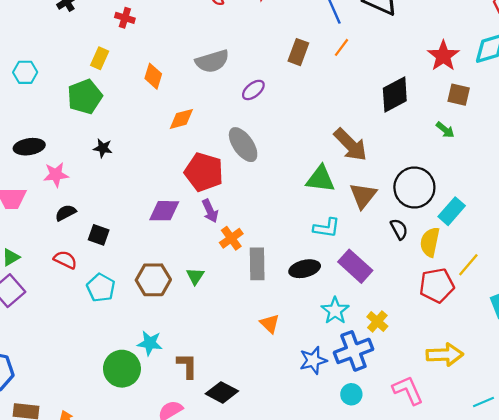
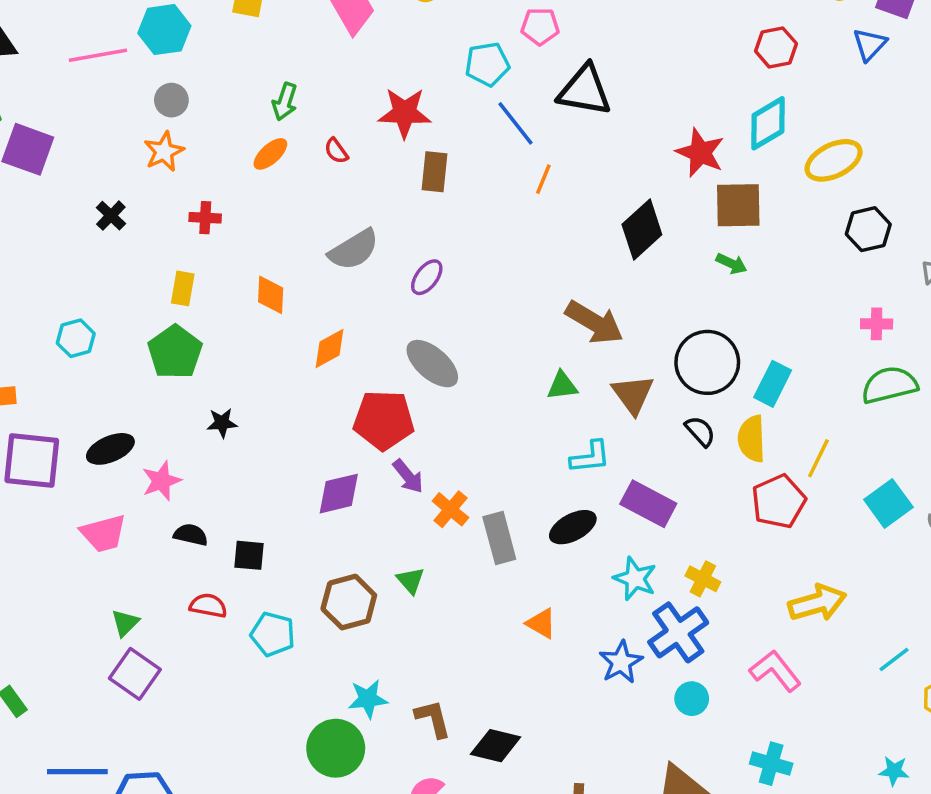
brown rectangle: (298, 52) -> (435, 172), moved
brown square: (459, 95) -> (738, 205), size x1.4
green triangle: (320, 179) -> (562, 386), size x0.7
black semicircle: (66, 213) -> (191, 535), turned 55

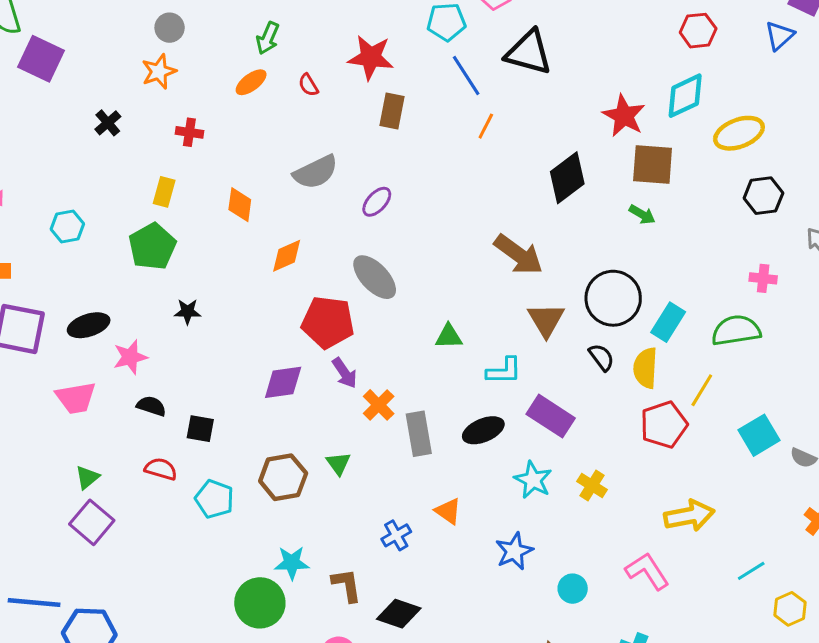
green semicircle: (889, 385) -> (736, 330), moved
green triangle: (562, 386) -> (449, 336), moved
blue cross: (678, 632) -> (396, 535), moved, size x0.6

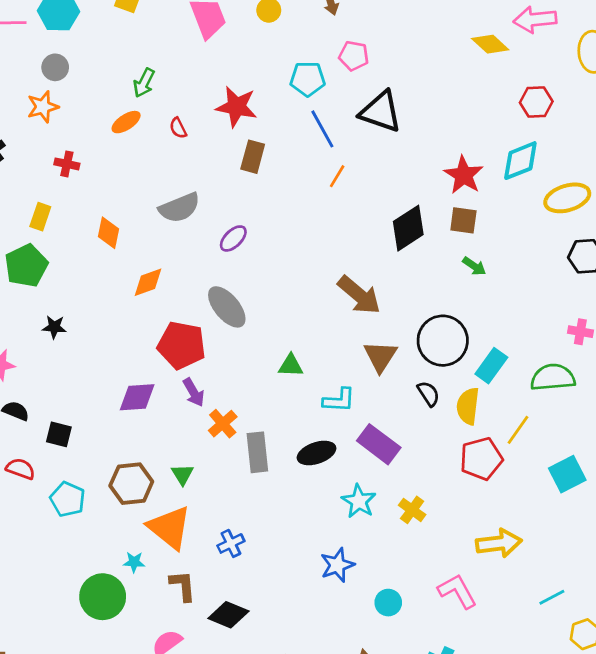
brown square: (653, 164) -> (463, 220), moved, size x0.7
orange triangle: (448, 511) -> (170, 528), moved, size x1.8
cyan star: (292, 563) -> (134, 562), size x0.7

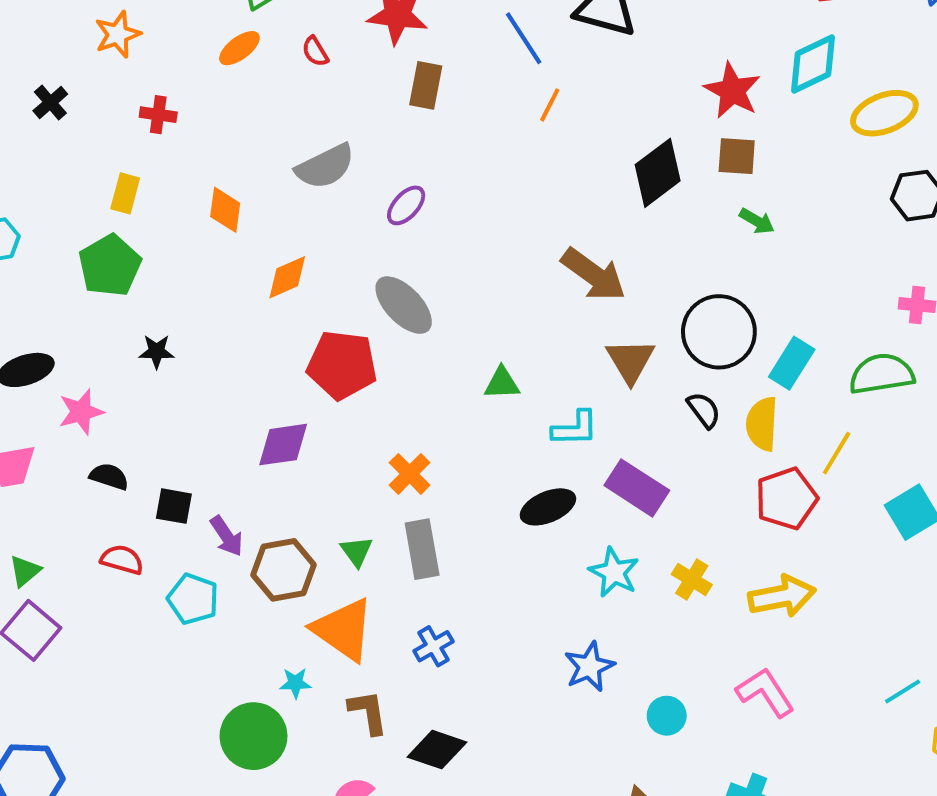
purple arrow: (194, 392) -> (227, 536), moved
gray rectangle: (257, 452) -> (422, 549), moved
yellow arrow: (499, 543) -> (782, 596), moved

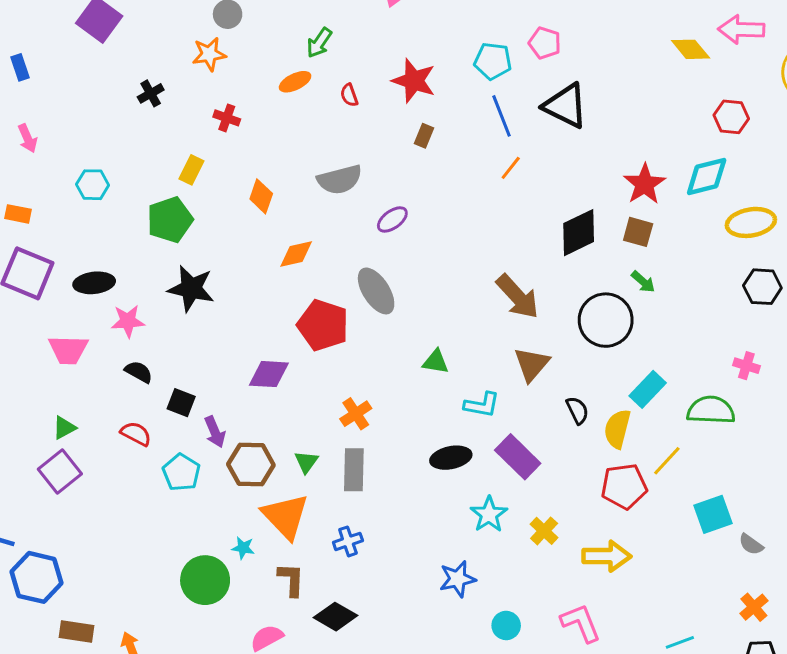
brown rectangle: (426, 85) -> (424, 136), size x0.7
black circle: (719, 332) -> (606, 320), moved
black star: (157, 351) -> (191, 289), size x1.8

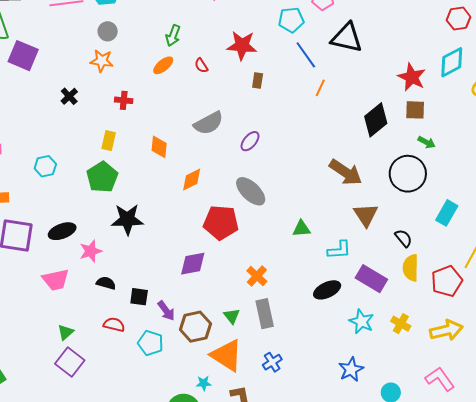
orange star: (209, 54) -> (102, 61), turned 30
yellow semicircle: (617, 429) -> (411, 268), moved

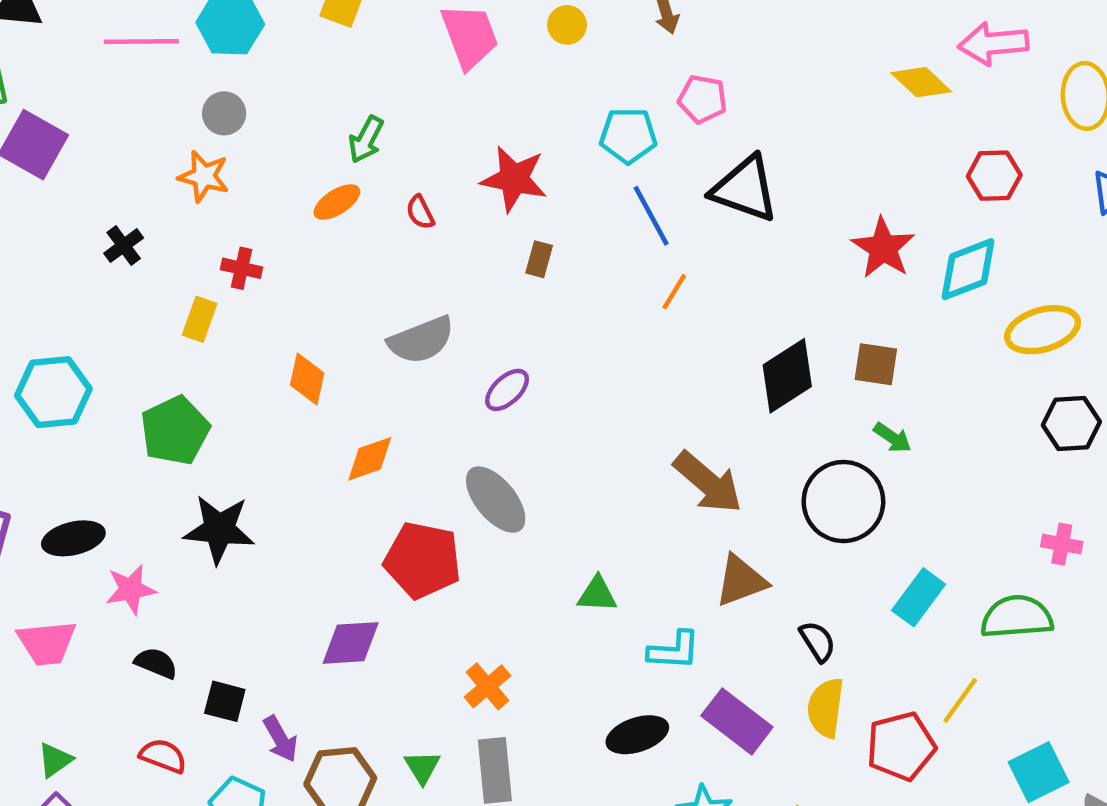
red star: (412, 77) -> (883, 248), moved
yellow rectangle: (109, 141) -> (200, 319), moved
cyan hexagon: (45, 166) -> (53, 392), size x1.5
brown triangle: (366, 215) -> (741, 581), turned 36

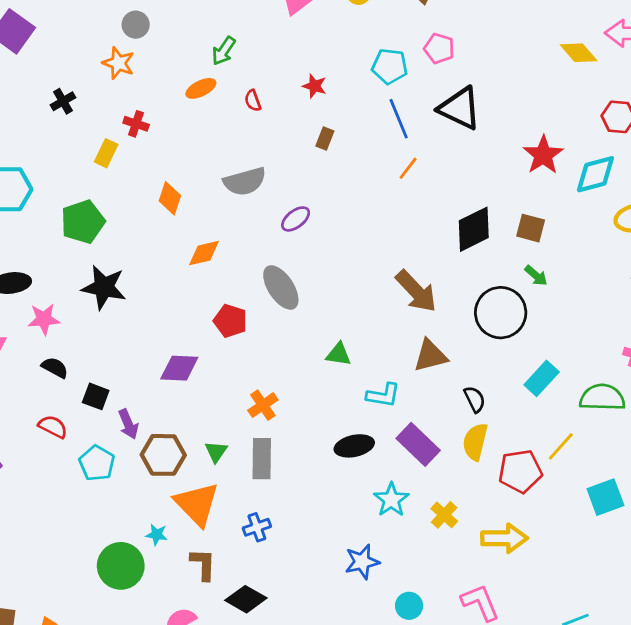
red star: (514, 179) -> (314, 86), size x0.6
red pentagon: (423, 560) -> (230, 321), size x0.7

